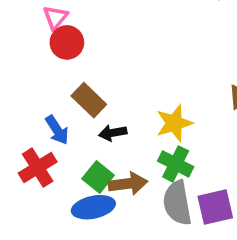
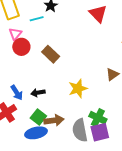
brown rectangle: (89, 100) -> (51, 54), moved
black arrow: (113, 133) -> (38, 93), moved
green cross: (176, 164) -> (98, 118), moved

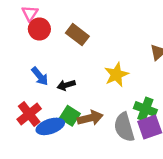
blue arrow: (17, 93) -> (40, 76), moved
blue ellipse: (36, 133) -> (50, 126), moved

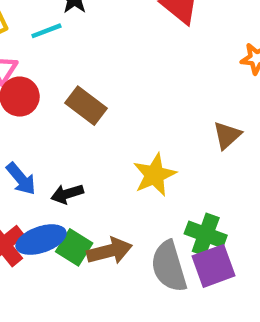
blue ellipse: (50, 126) -> (41, 240), moved

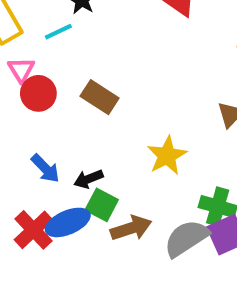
green square: (74, 247) -> (102, 205), moved
gray semicircle: (169, 266) -> (186, 238), turned 78

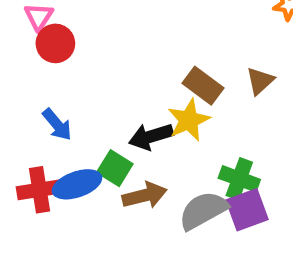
brown rectangle: (100, 97) -> (203, 86), moved
black arrow: (88, 179) -> (151, 136), moved, size x1.4
red cross: (33, 230) -> (40, 190), turned 30

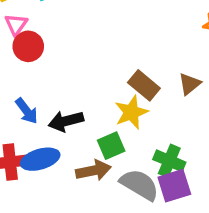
black arrow: (151, 136) -> (66, 121), moved
green square: (115, 168) -> (111, 146), moved, turned 32
gray semicircle: (203, 210) -> (139, 185), turned 57

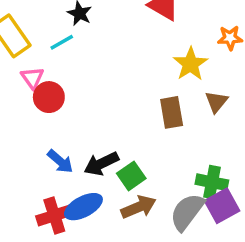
brown rectangle: (144, 85) -> (172, 112), turned 52
yellow star: (131, 112) -> (191, 64), moved
green square: (111, 146) -> (131, 176), moved
gray semicircle: (139, 185) -> (187, 212), turned -72

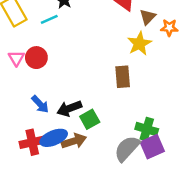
pink triangle: (32, 78) -> (16, 58), moved
brown triangle: (216, 102) -> (148, 17), moved
brown arrow: (139, 207) -> (74, 141), moved

